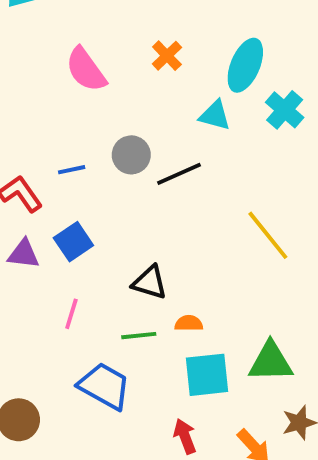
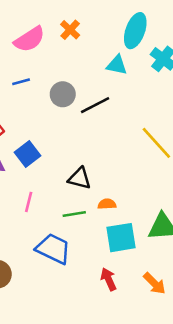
orange cross: (167, 56) -> (70, 30), moved
pink semicircle: (86, 70) -> (30, 39), turned -84
blue line: (72, 170) -> (21, 82), moved

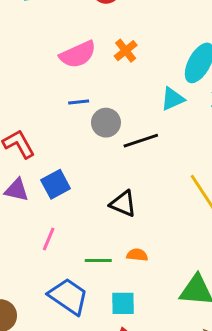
cyan triangle: (117, 65) -> (172, 99), turned -45
blue line: (21, 82) -> (79, 102), moved
black triangle: (80, 178) -> (123, 204), moved
cyan square: (121, 238) -> (123, 303), moved, size x0.7

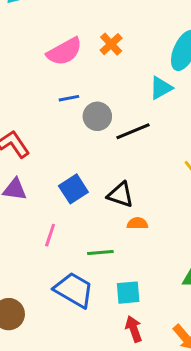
blue square: (56, 184) -> (73, 189), moved
orange semicircle: (137, 255) -> (138, 223), moved

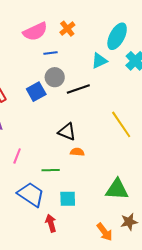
blue line: (69, 98) -> (51, 53), moved
blue square: (73, 189) -> (36, 92), moved
red arrow: (134, 329) -> (51, 223), moved

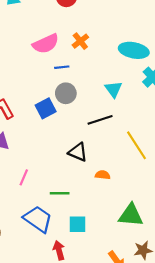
cyan ellipse: (117, 36) -> (134, 50), turned 72
cyan triangle: (99, 61) -> (113, 89), moved, turned -42
black line: (78, 89) -> (100, 120), moved
orange semicircle: (77, 152) -> (103, 175), moved

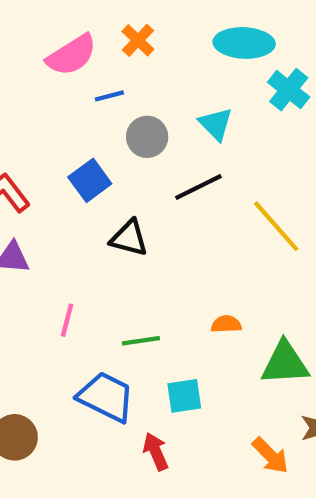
gray circle: (66, 93) -> (147, 137), moved
black triangle: (78, 152) -> (129, 238), moved
orange semicircle: (103, 175) -> (226, 324), moved

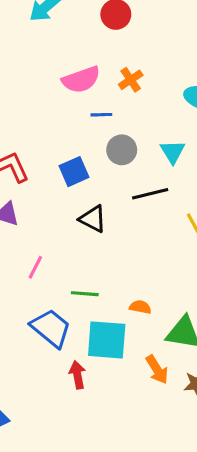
orange semicircle: (226, 324) -> (140, 307), moved
cyan square: (184, 396) -> (107, 340), size x1.6
orange arrow: (270, 455) -> (157, 370), moved

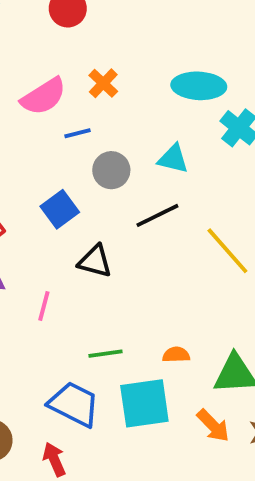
cyan triangle: (173, 152) -> (173, 159), turned -32
pink line: (35, 267) -> (44, 306), moved
red arrow: (77, 375) -> (54, 459), moved

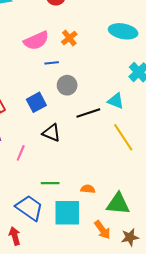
cyan ellipse: (199, 86) -> (123, 31), moved
cyan triangle: (173, 159) -> (116, 101), moved

